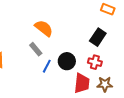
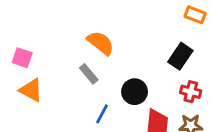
red cross: (95, 62) -> (191, 92), moved
blue line: (47, 66) -> (102, 114), moved

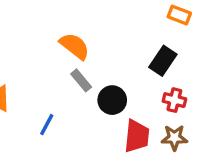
gray rectangle: (89, 74) -> (81, 80), moved
blue line: (102, 114) -> (47, 125), moved

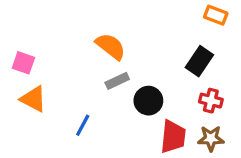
gray rectangle: (81, 80) -> (117, 81), turned -75

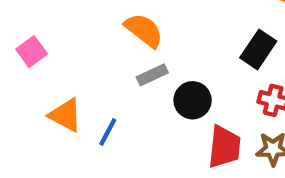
pink square: (23, 63) -> (32, 52), turned 35
orange triangle: (33, 99) -> (65, 115), moved

